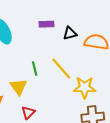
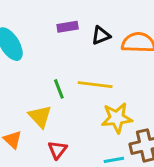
yellow line: (61, 69) -> (95, 85), turned -35
yellow star: (85, 87) -> (117, 118), moved

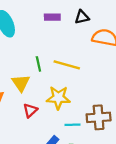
black triangle: (101, 35) -> (82, 17), moved
yellow star: (117, 118) -> (58, 98), moved

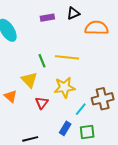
cyan line: (72, 125) -> (81, 109), turned -40

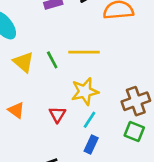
yellow triangle: (29, 80) -> (24, 62), moved
cyan line: (81, 109) -> (89, 120), moved
green square: (87, 132) -> (134, 132), moved, turned 35

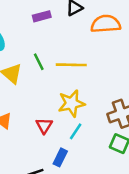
green line: (52, 60) -> (39, 62), moved
blue rectangle: (91, 145) -> (60, 157), moved

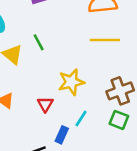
yellow line: (71, 65) -> (105, 40), moved
cyan line: (76, 131) -> (81, 119), moved

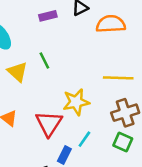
yellow line: (105, 40) -> (118, 78), moved
red triangle: (45, 104) -> (49, 123), size x1.6

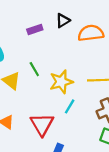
yellow star: (76, 102) -> (61, 82), moved
cyan line: (84, 139) -> (70, 106), moved

